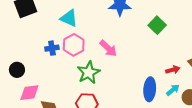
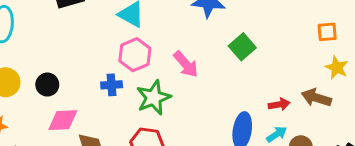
green square: (157, 25) -> (242, 47), moved
blue cross: (52, 48) -> (112, 85), moved

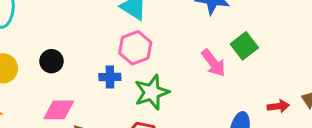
pink arrow: (186, 64) -> (213, 63), moved
black circle: (47, 85) -> (51, 61), moved

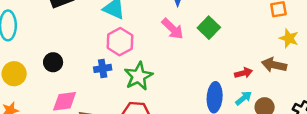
pink arrow: (213, 63) -> (173, 29), moved

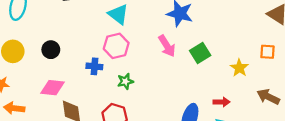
yellow star: (289, 38) -> (239, 68), moved
brown arrow: (274, 65) -> (268, 97), moved
green star: (138, 76) -> (125, 81), size x0.6

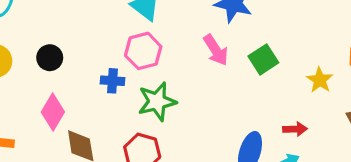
green star: (125, 81) -> (157, 102), size x1.6
pink diamond: (53, 88) -> (53, 112), turned -65

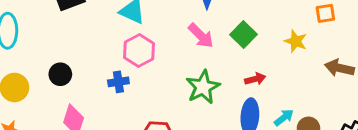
green star: (157, 102) -> (203, 87), moved
red arrow: (295, 129) -> (255, 79), moved

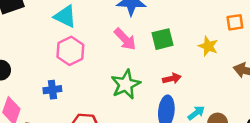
green square: (243, 35) -> (162, 39), turned 30
blue cross: (118, 82) -> (52, 90), moved

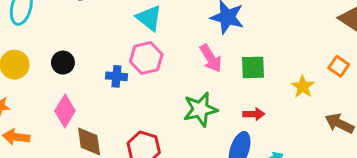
orange square: (235, 22) -> (339, 66), turned 30
blue cross: (52, 90) -> (116, 76), moved

